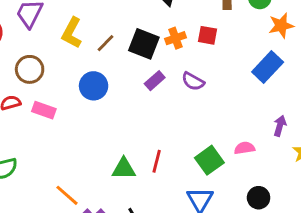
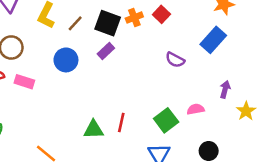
red square: (207, 35) -> (161, 14), turned 35
purple rectangle: (155, 81) -> (106, 51), moved
purple semicircle: (193, 81) -> (175, 60), moved

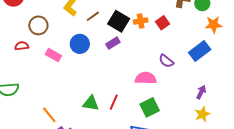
pink rectangle: (24, 82) -> (53, 55), moved
pink semicircle: (196, 109) -> (146, 78), moved, size x1.5
yellow star: (246, 111) -> (202, 114), moved

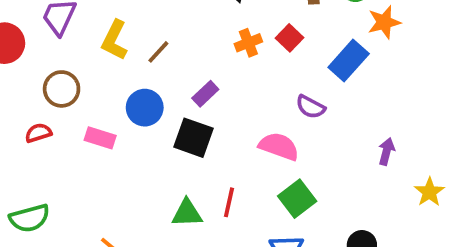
black square: (119, 21) -> (194, 138), moved
blue rectangle: (200, 51) -> (349, 61), moved
pink semicircle: (146, 78) -> (279, 146), turned 30
yellow star: (202, 114) -> (429, 192), moved

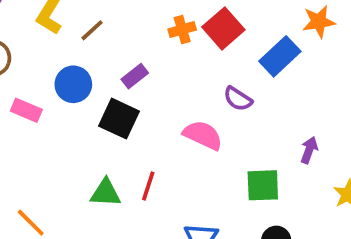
red square: (290, 38) -> (223, 28), size x1.5
green square: (297, 199) -> (263, 185), moved, turned 30

